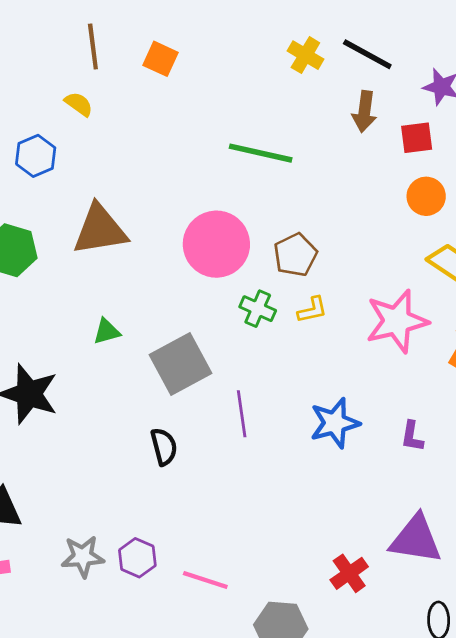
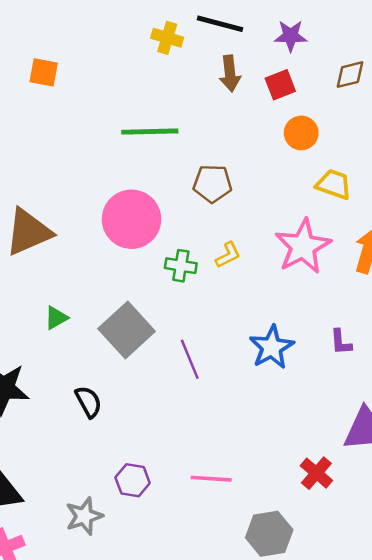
brown pentagon: (295, 255) -> (212, 184), moved, turned -30
black semicircle: (164, 447) -> (88, 402), moved
purple hexagon: (137, 558) -> (133, 480), moved
pink line: (205, 580) -> (211, 479), moved

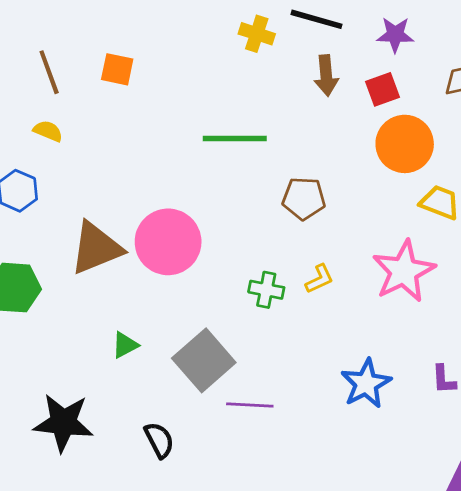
orange circle: (301, 133) -> (405, 144), size x1.5
pink circle: (132, 219) -> (168, 242), moved
purple line: (190, 359) -> (250, 405), moved, turned -66

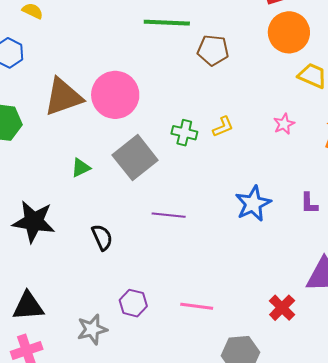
brown pentagon: (304, 198) -> (213, 50), moved
pink star: (404, 271) -> (284, 124), size x0.5
gray square: (204, 360) -> (135, 158), moved

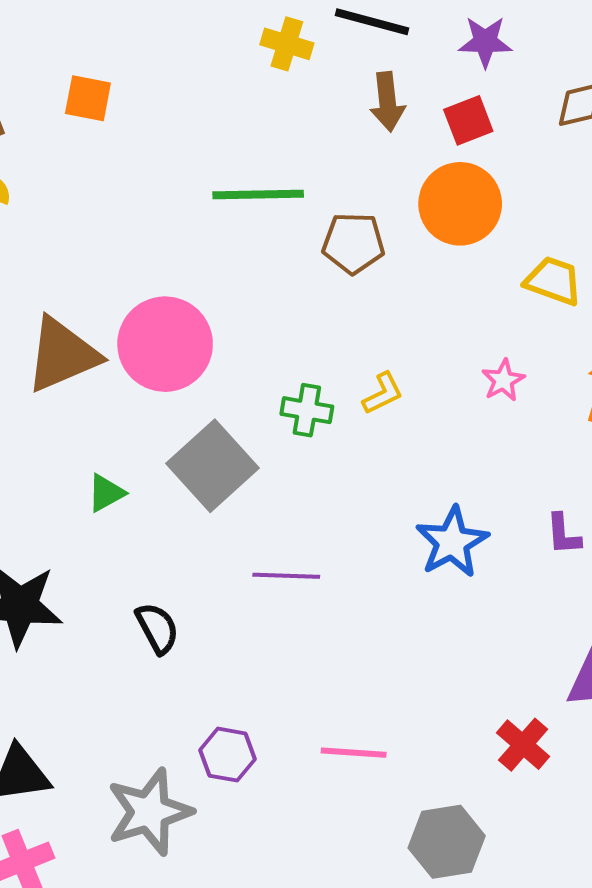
orange circle: (289, 32) -> (460, 204), moved
gray star: (92, 329) -> (149, 812), size x1.4

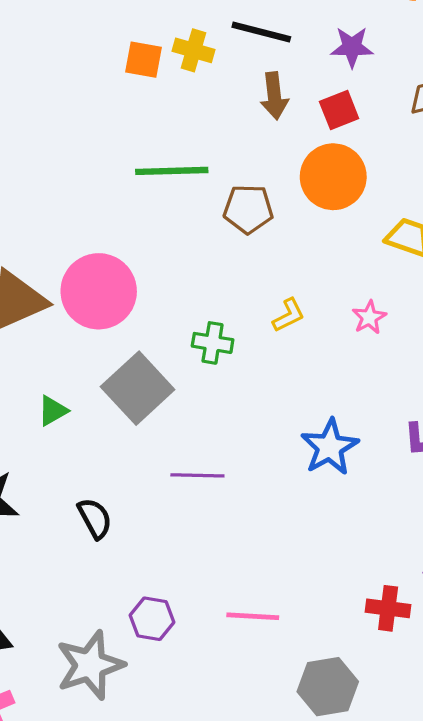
orange square: (88, 98) -> (143, 60), moved
yellow L-shape: (383, 393) -> (289, 315), moved
red cross: (523, 745) -> (388, 608), turned -33

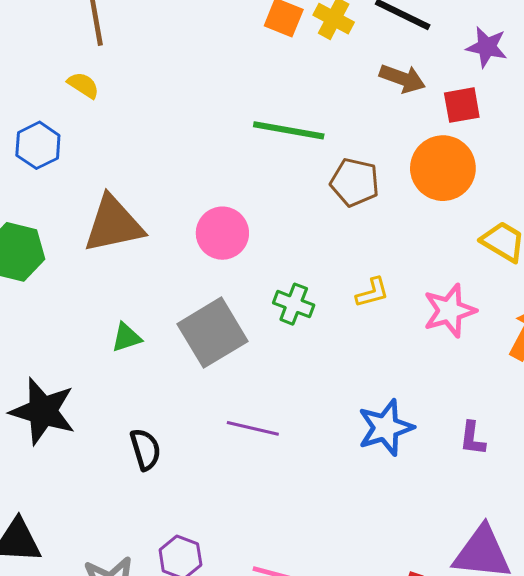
brown arrow: (274, 96) -> (402, 79), turned -75
pink circle: (99, 291) -> (222, 233), moved, size x0.7
pink star: (369, 317) -> (450, 311), size x1.6

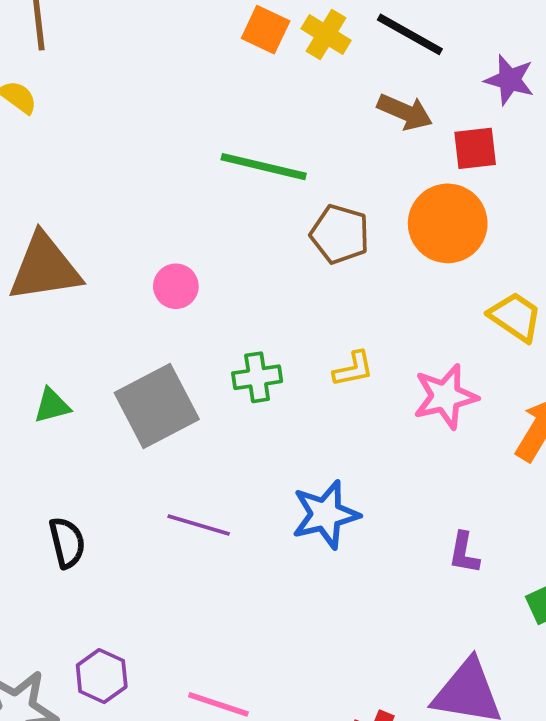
pink circle: (222, 233) -> (176, 286), size x0.7
green cross: (294, 304) -> (257, 377), turned -33
blue star: (386, 428) -> (326, 514), moved

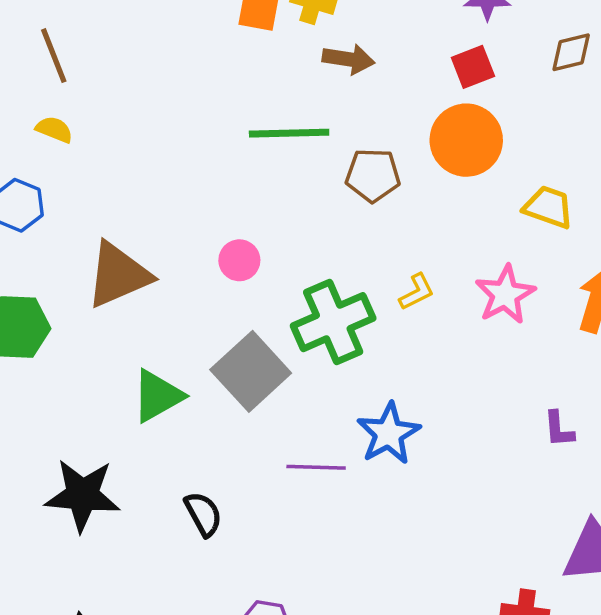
brown arrow: (405, 112) -> (348, 59), moved
green cross: (257, 377) -> (333, 322), size x1.8
green triangle: (52, 406) -> (157, 396), size x1.6
blue star: (326, 514) -> (389, 434), moved

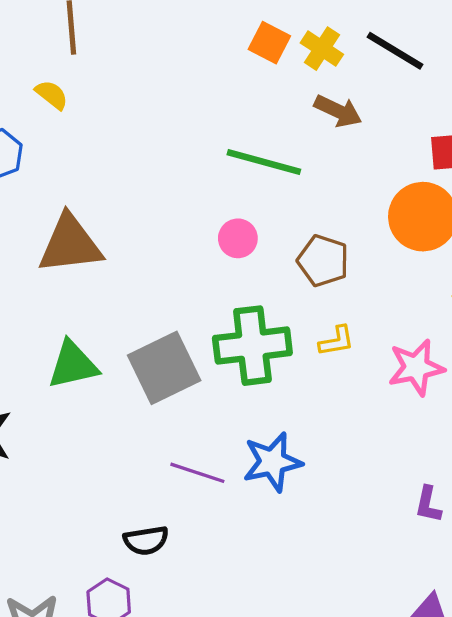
brown pentagon: (373, 175) -> (323, 261), moved
pink circle: (239, 260) -> (238, 238), moved
black semicircle: (203, 514) -> (146, 540), moved, turned 93

